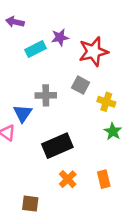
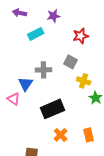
purple star: (60, 37) -> (54, 16), moved
red star: (93, 52) -> (81, 36), size x0.7
yellow cross: (106, 102) -> (84, 81), moved

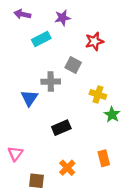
gray square: (71, 62) -> (73, 65), moved
pink triangle: (14, 99) -> (15, 154), moved, turned 32
black rectangle: (53, 109) -> (61, 128), size x0.7
orange cross: (61, 135) -> (67, 168), moved

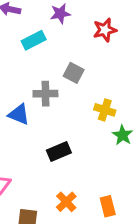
red star: (94, 41) -> (105, 30), moved
blue triangle: (29, 98) -> (19, 114), turned -42
orange rectangle: (104, 158) -> (108, 206), moved

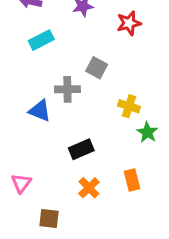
cyan rectangle: (34, 40) -> (41, 40), moved
orange cross: (66, 202) -> (89, 188), moved
orange rectangle: (108, 206) -> (132, 180), moved

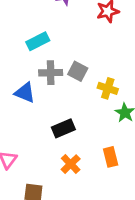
cyan rectangle: (41, 40) -> (38, 41), moved
gray square: (97, 68) -> (78, 71), moved

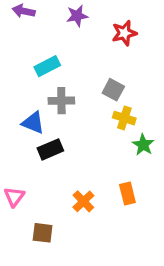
gray square: (78, 71) -> (113, 90), moved
black rectangle: (63, 128) -> (50, 149), moved

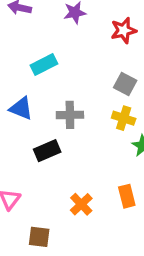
gray square: (113, 90) -> (125, 84), moved
gray cross: (61, 101) -> (70, 115), moved
blue triangle: (33, 123) -> (21, 108), moved

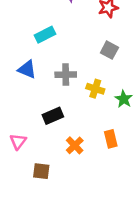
yellow cross: (124, 118) -> (95, 89), moved
black rectangle: (47, 151) -> (53, 116), moved

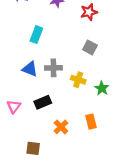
cyan rectangle: (45, 35) -> (36, 35), turned -42
blue triangle: (27, 69) -> (30, 69), moved
pink triangle: (18, 141) -> (14, 107), moved

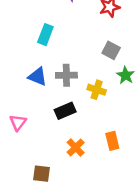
green star: (102, 88) -> (125, 75), moved
black rectangle: (43, 102) -> (65, 111), moved

